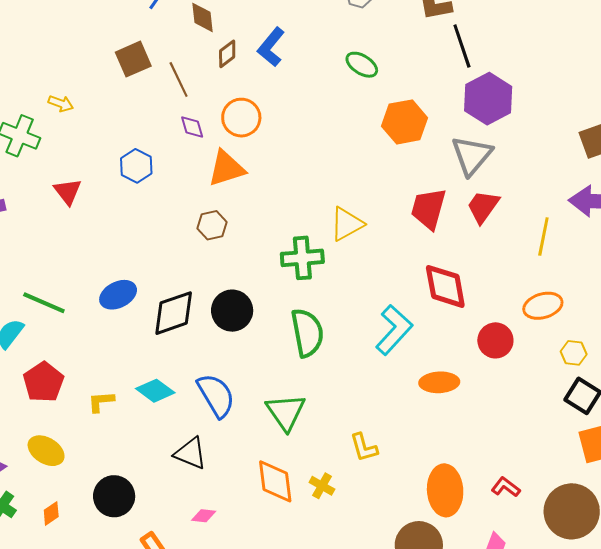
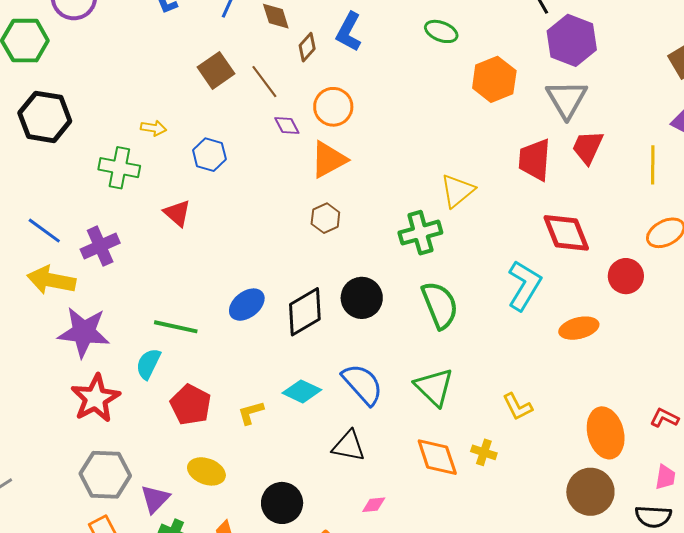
blue hexagon: (136, 166) -> (209, 155), moved

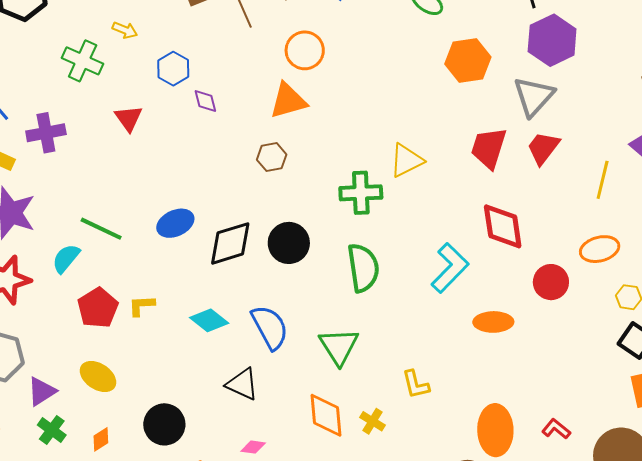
purple diamond: (287, 126) -> (205, 101), moved
yellow L-shape: (251, 413) -> (142, 306), moved

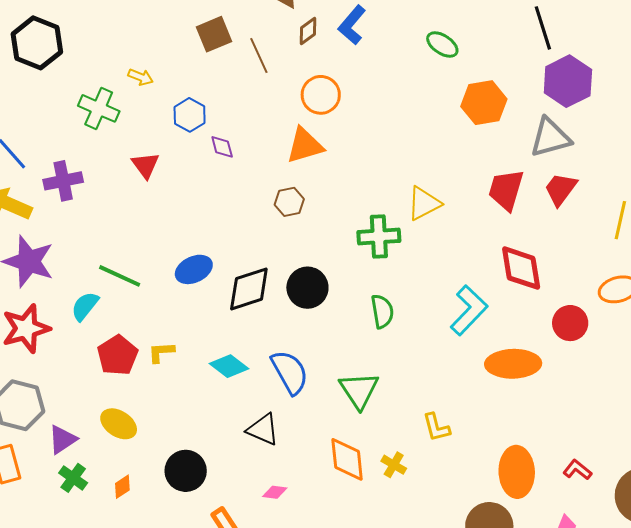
gray triangle: (534, 96) -> (550, 138), turned 33
green semicircle: (363, 268) -> (382, 311), size x0.7
orange ellipse: (493, 322) -> (513, 364), size x1.4

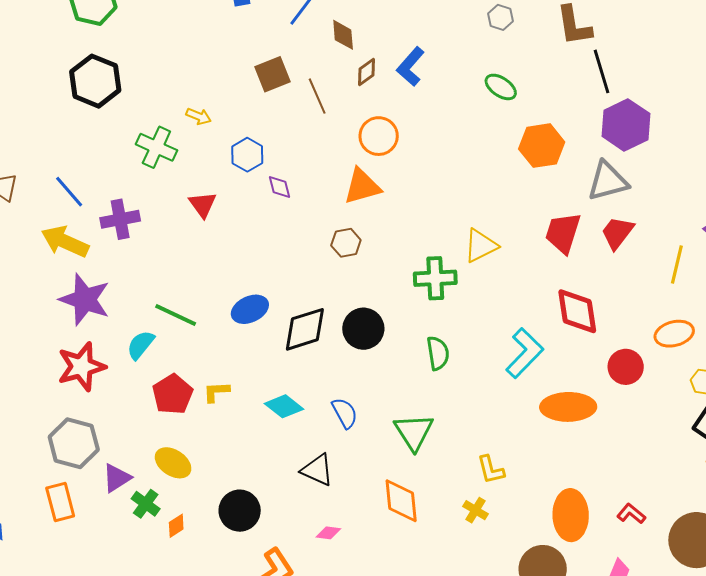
blue semicircle: (290, 372) -> (345, 413), size x0.7
yellow cross: (394, 465) -> (475, 510), moved
green cross: (73, 478) -> (146, 504), moved

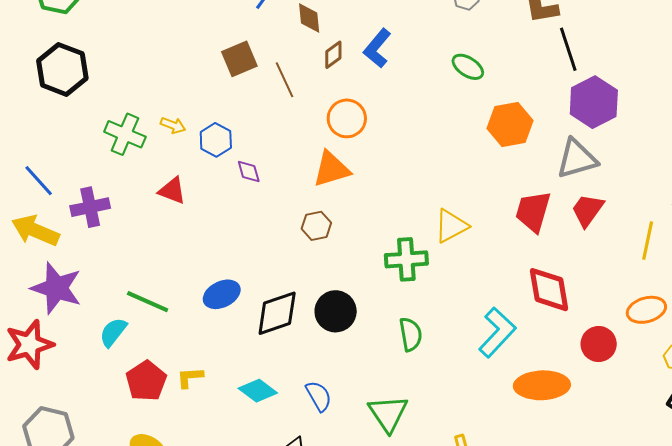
yellow arrow: (199, 116) -> (173, 125), moved
red triangle: (203, 205) -> (172, 191), turned -32
red star: (81, 367) -> (29, 345), moved

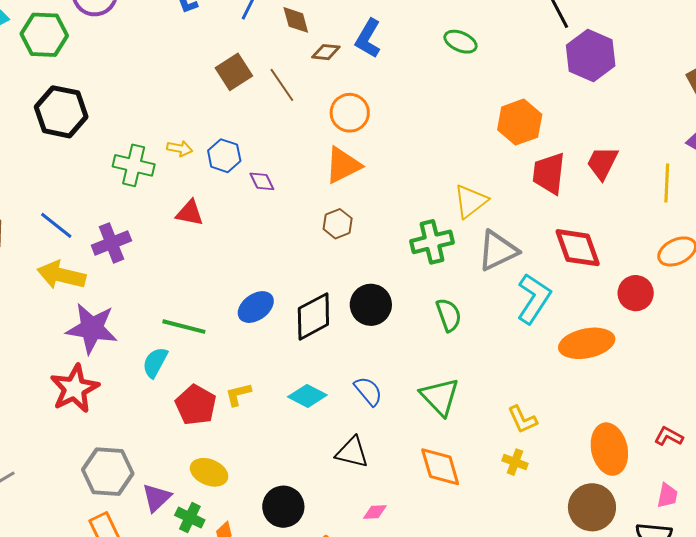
brown diamond: (333, 55) -> (326, 52), turned 52
orange hexagon: (510, 125) -> (520, 122), moved
gray triangle: (577, 159) -> (498, 251), moved

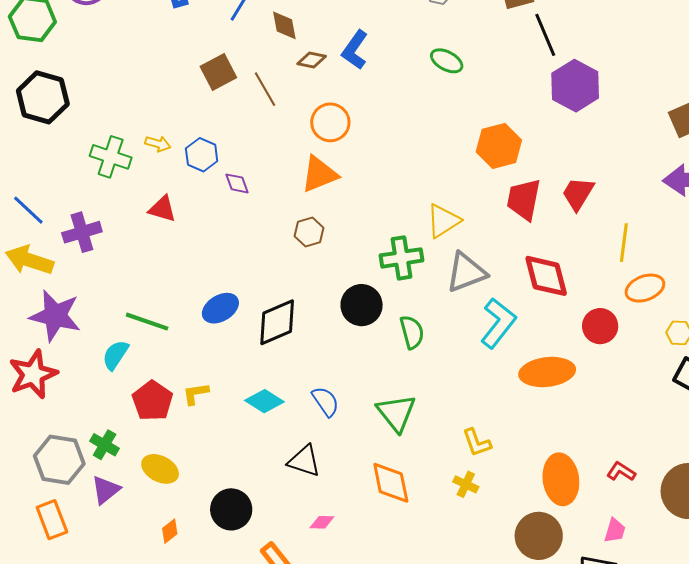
yellow line: (667, 183) -> (624, 243), moved
black circle: (371, 305) -> (362, 305), moved
green cross: (190, 518) -> (105, 445), moved

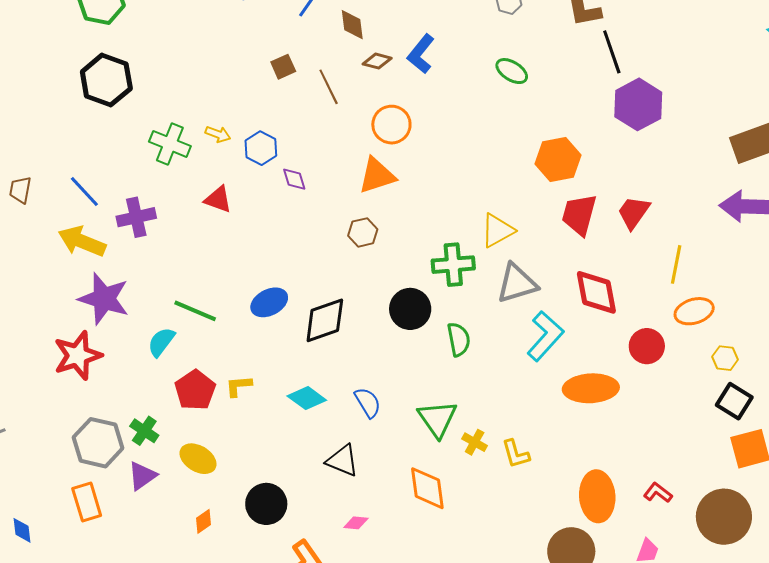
brown square: (218, 72) -> (283, 67), size x0.7
yellow cross: (466, 484) -> (475, 442), moved

